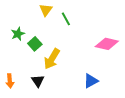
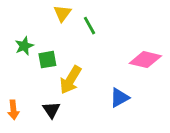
green square: (35, 44) -> (47, 60), turned 32
blue triangle: (91, 81) -> (119, 98), moved

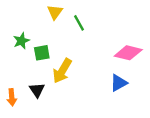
blue triangle: (119, 98) -> (119, 83), moved
black triangle: (51, 110) -> (37, 90), moved

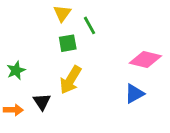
green star: (21, 41) -> (16, 70), moved
green square: (42, 53) -> (68, 43), moved
orange arrow: (12, 97) -> (13, 110), turned -84

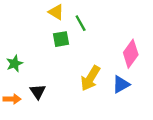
yellow triangle: (62, 13) -> (56, 12), turned -35
pink diamond: (145, 60) -> (131, 54), turned -68
yellow arrow: (70, 80) -> (90, 78), moved

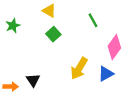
green line: (81, 23) -> (93, 20), moved
green square: (61, 39) -> (53, 34), turned -32
green star: (14, 64) -> (13, 26), moved

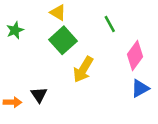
green square: (53, 34) -> (63, 40), size x1.5
yellow arrow: (79, 68) -> (83, 69), moved
blue triangle: (106, 74) -> (140, 88), moved

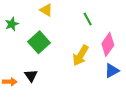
green square: (63, 40) -> (39, 42), moved
yellow arrow: (83, 69) -> (81, 55), moved

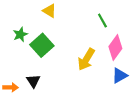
green line: (88, 19) -> (102, 20), moved
green star: (12, 24) -> (20, 34), moved

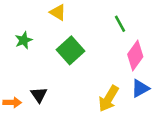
green square: (42, 45) -> (71, 50), moved
yellow arrow: (86, 59) -> (109, 99), moved

